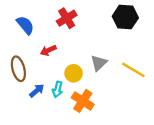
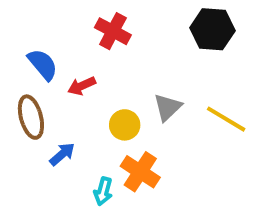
red cross: (67, 18) -> (113, 31), turned -30
blue semicircle: (25, 25) -> (43, 64), moved
cyan arrow: (57, 89) -> (103, 191), moved

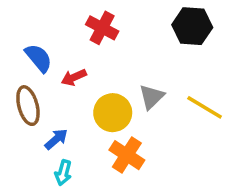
yellow circle: (125, 125) -> (113, 113), size x1.4
cyan arrow: (103, 191) -> (63, 173), moved

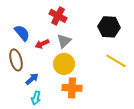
black hexagon: (192, 26) -> (109, 27), moved
gray triangle: (152, 97) -> (64, 41), moved
orange cross: (127, 155) -> (72, 88), turned -30

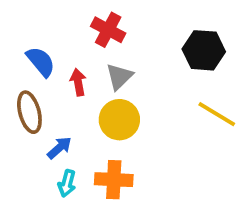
red arrow: (42, 44) -> (78, 82), turned 104
orange cross: (72, 88) -> (114, 180), moved

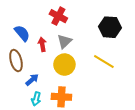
yellow line: (217, 114) -> (104, 61), moved

